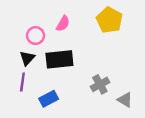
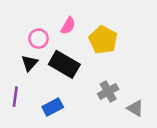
yellow pentagon: (109, 20) -> (103, 40), moved
black rectangle: (59, 59) -> (64, 64), turned 36
purple line: (22, 82) -> (15, 97), moved

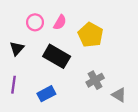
pink circle: (39, 39) -> (35, 22), moved
black triangle: (29, 63) -> (17, 48), moved

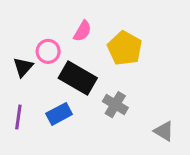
pink circle: (35, 22) -> (48, 51), moved
gray cross: (95, 80) -> (115, 105), moved, turned -30
blue rectangle: (46, 94) -> (59, 114), moved

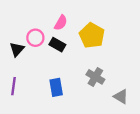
black rectangle: (78, 78) -> (57, 45), moved, size x0.6
gray cross: (115, 105) -> (95, 77), moved
blue rectangle: (59, 114) -> (56, 87), moved, turned -72

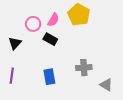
yellow pentagon: (92, 35) -> (79, 15), moved
pink circle: (35, 38) -> (33, 24), moved
gray cross: (95, 77) -> (84, 68), turned -35

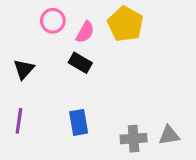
pink circle: (33, 24) -> (53, 21), moved
gray cross: (84, 68) -> (134, 139), moved
gray triangle: (106, 85) -> (169, 135), turned -40

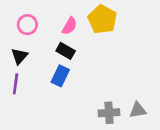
pink circle: (53, 21) -> (27, 25), moved
purple line: (19, 121) -> (16, 84), moved
blue rectangle: (79, 122) -> (60, 76), moved, turned 36

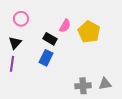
yellow pentagon: (102, 19) -> (89, 32), moved
pink semicircle: (69, 26) -> (65, 26), moved

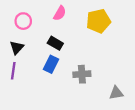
pink semicircle: (65, 26) -> (60, 13), moved
yellow pentagon: (89, 32) -> (98, 21), moved, turned 30
gray cross: (83, 86) -> (82, 74), moved

